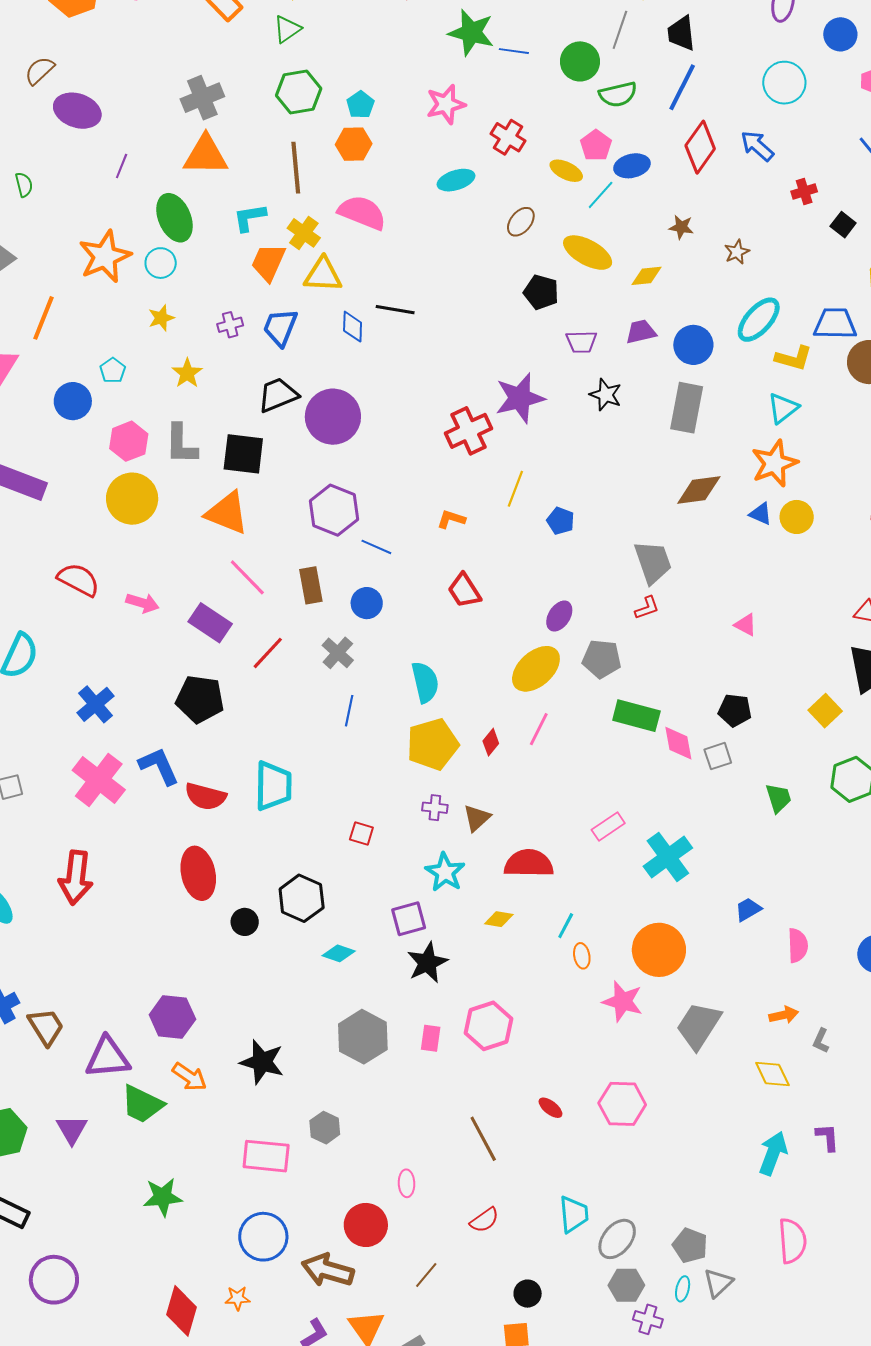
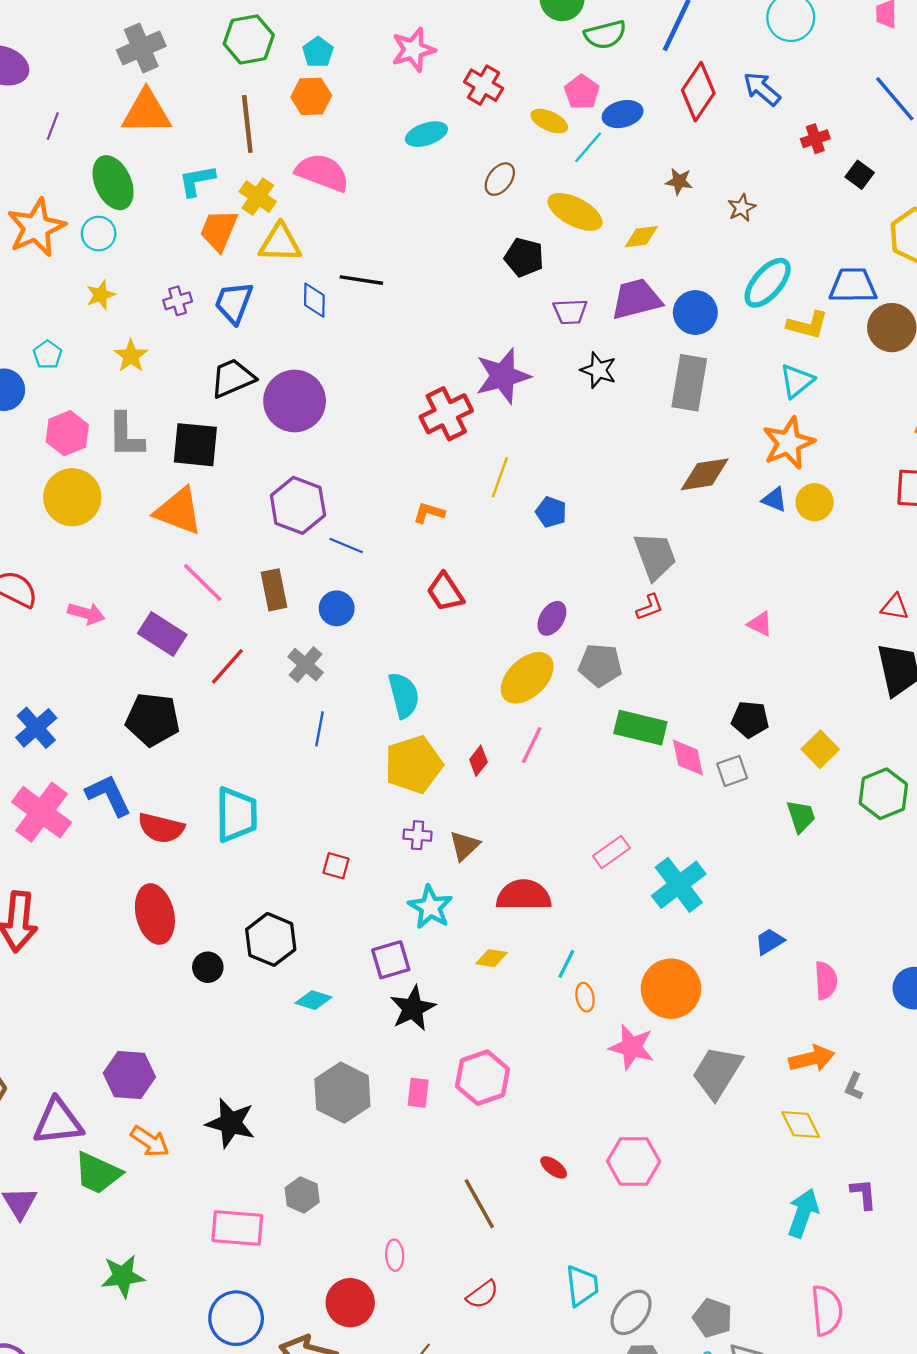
purple trapezoid: (641, 332) -> (636, 299), size x1.5
yellow square: (825, 711) -> (820, 749), moved
orange arrow: (784, 1015) -> (812, 1059), size x1.4

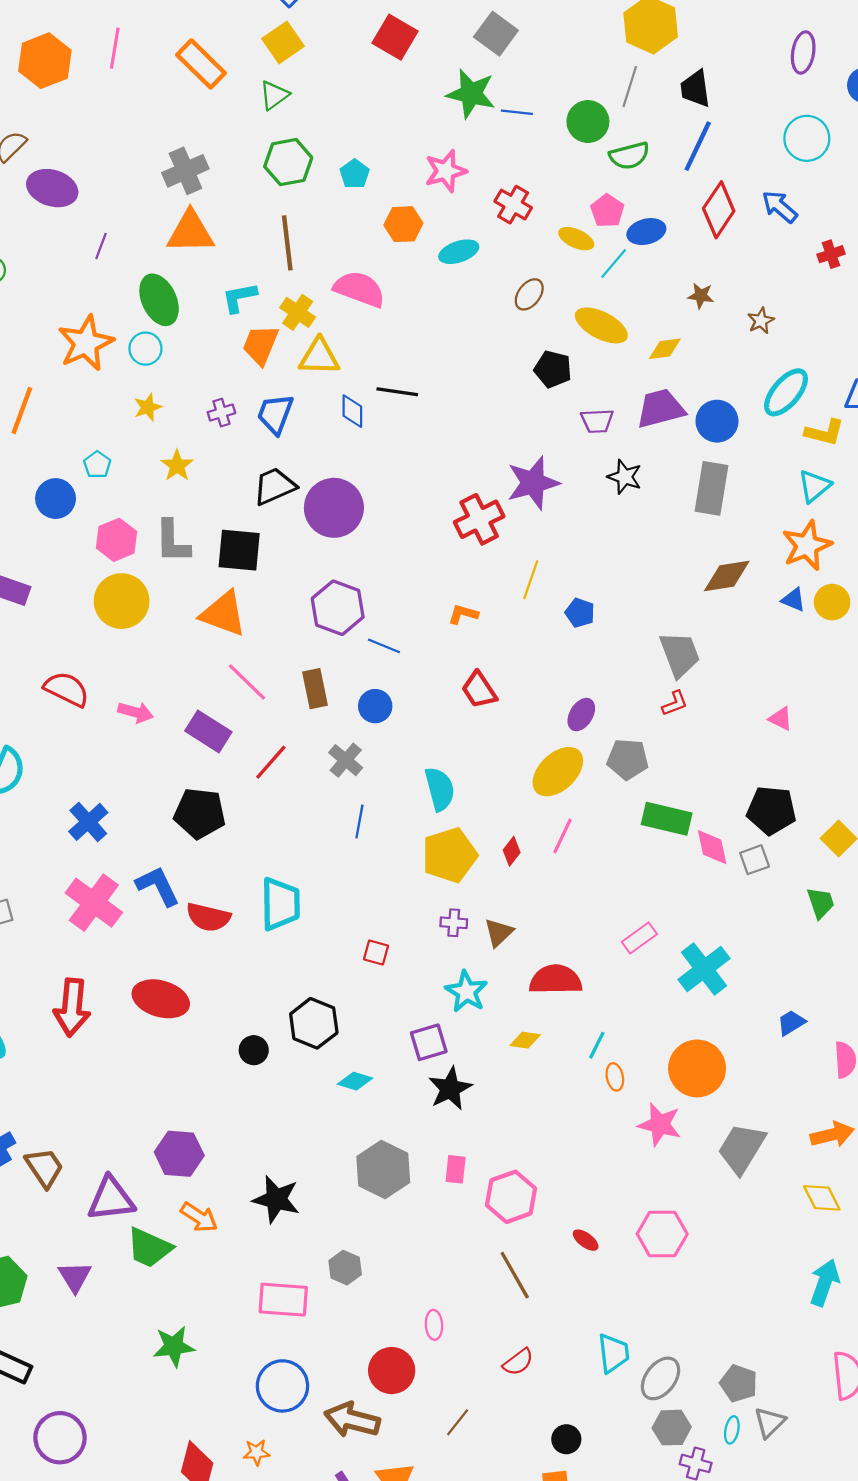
orange hexagon: (311, 96) -> (403, 224), moved
black pentagon: (750, 719) -> (771, 810), size x1.4
red ellipse: (155, 914) -> (161, 999), moved, turned -60
pink hexagon: (482, 1078) -> (511, 1197), moved

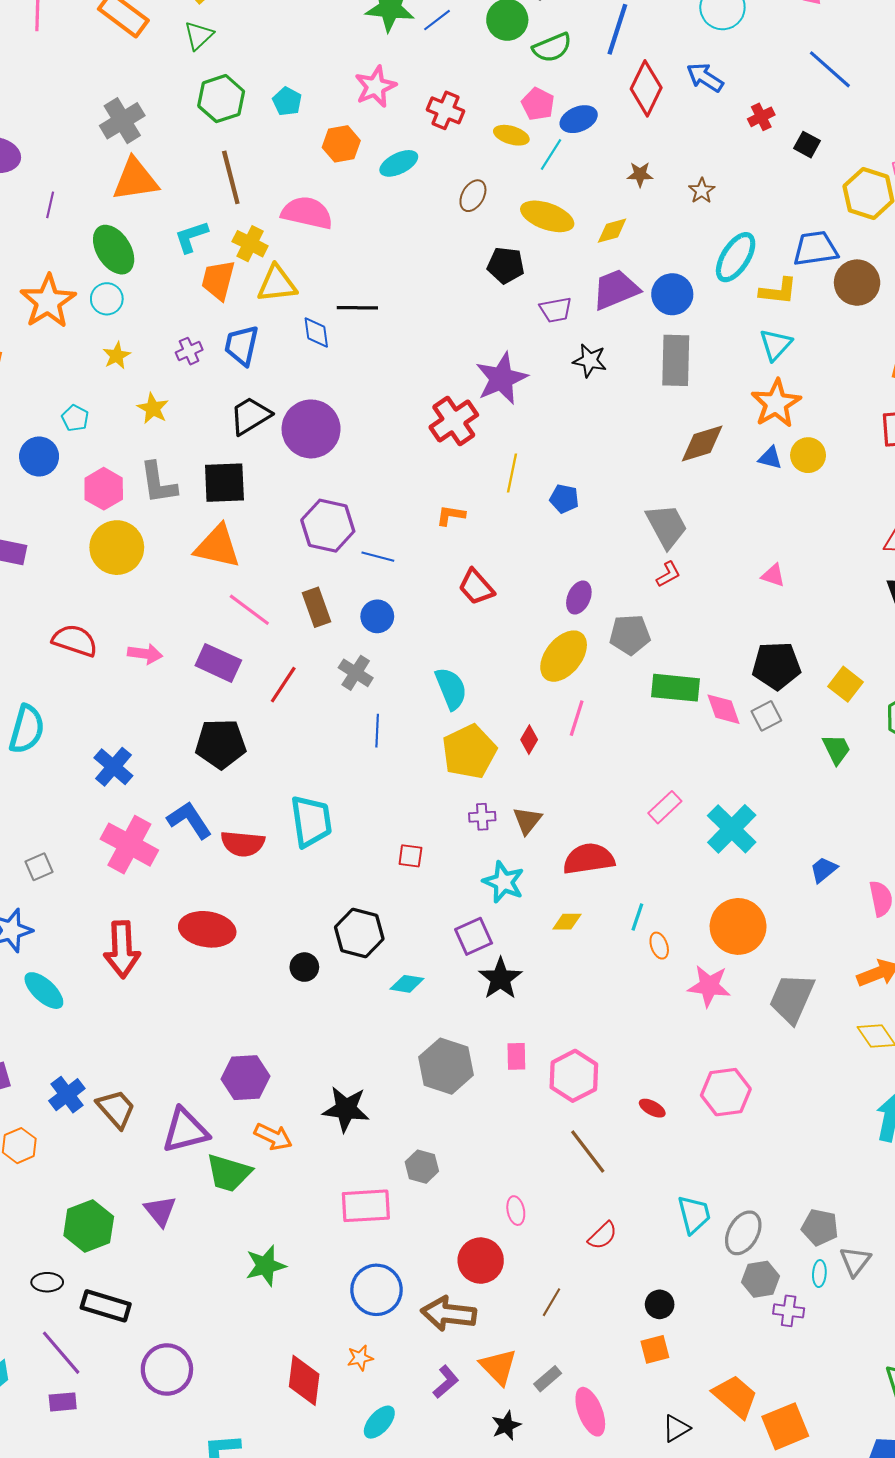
blue line: (517, 112) -> (437, 20), turned -36

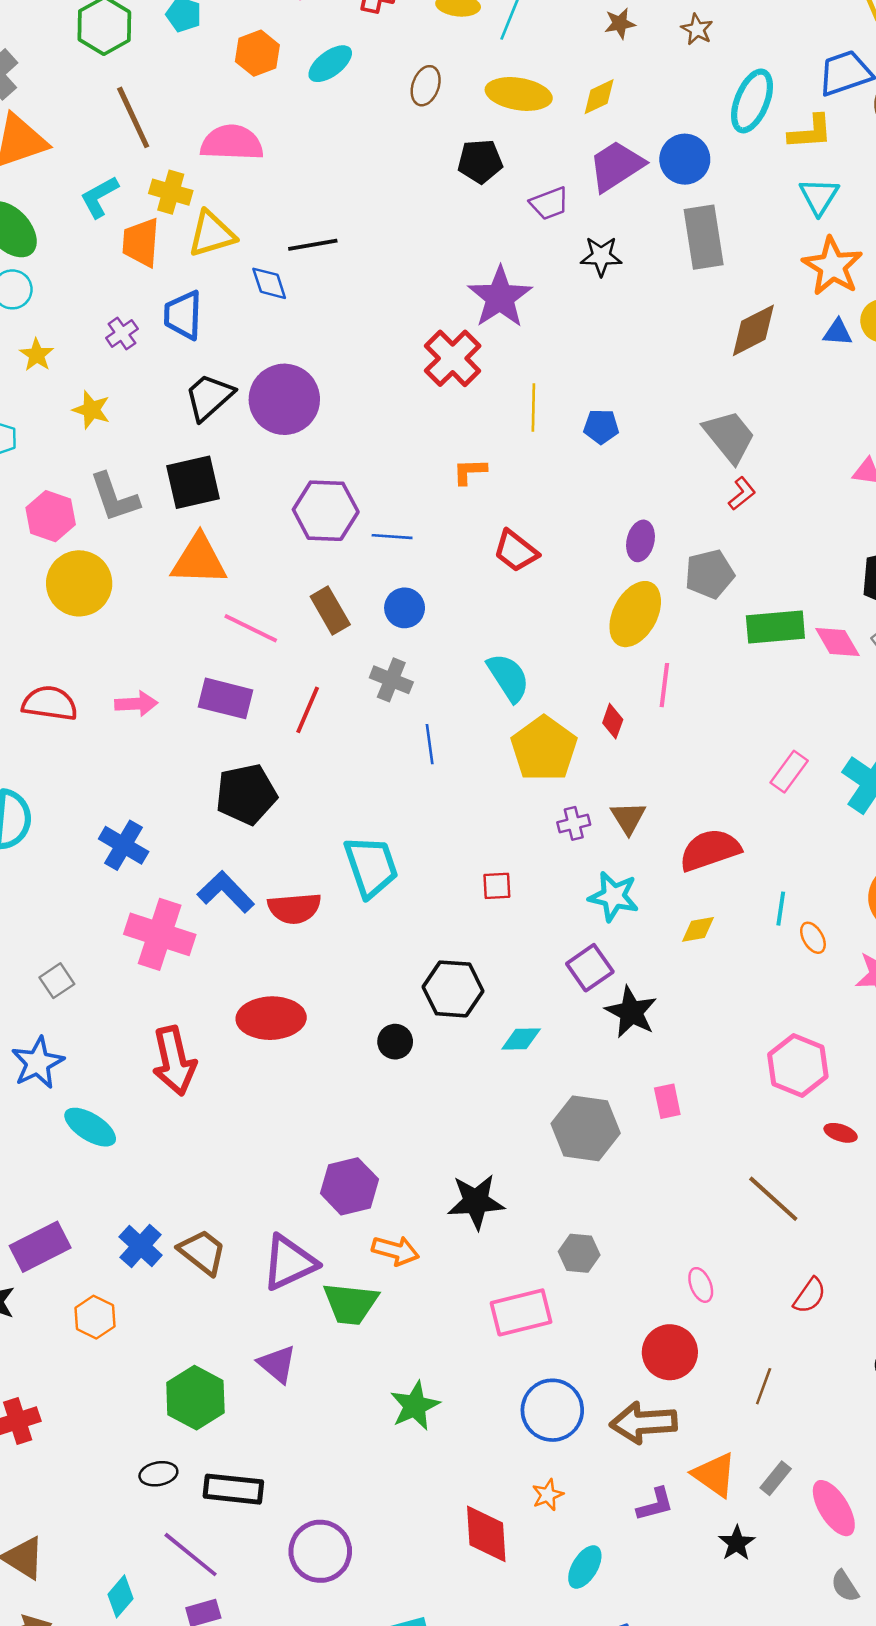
pink hexagon: (574, 1076) -> (798, 1065), moved
purple L-shape: (446, 1382) -> (655, 1504), turned 36

